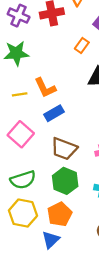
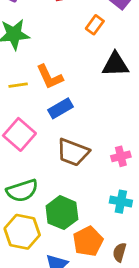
green hexagon: (65, 181) -> (62, 213), moved
orange pentagon: (60, 214) -> (88, 241), moved

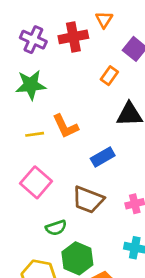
blue rectangle: (61, 108) -> (103, 157), moved
green semicircle: (22, 191) -> (56, 228), moved, size x0.7

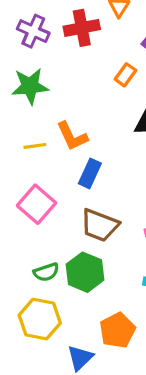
blue rectangle: (103, 157) -> (90, 173), moved, turned -35
green semicircle: (56, 228) -> (46, 272), moved
green hexagon: (77, 258) -> (85, 272), moved

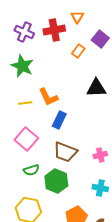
orange rectangle: (125, 75) -> (78, 51), moved
green star: (30, 86) -> (22, 66), turned 30
green semicircle: (46, 272) -> (31, 170), moved

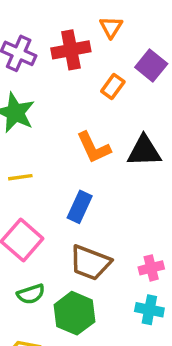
orange L-shape: (48, 97) -> (94, 148), moved
cyan cross: (100, 188) -> (149, 310), moved

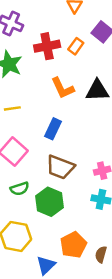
red cross: (71, 50) -> (47, 46), moved

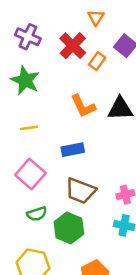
red cross: (47, 46) -> (73, 46), moved, turned -35
blue rectangle: (53, 129) -> (73, 150), turned 54

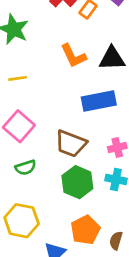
blue rectangle: (73, 150) -> (99, 101), moved, size x1.4
green hexagon: (69, 228) -> (77, 182), moved

